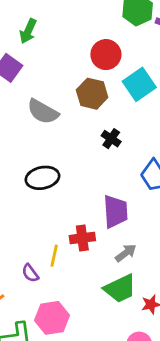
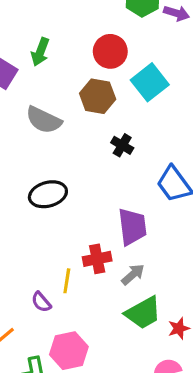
green arrow: (28, 31) -> (40, 52), moved
gray arrow: (126, 253) -> (133, 274), moved

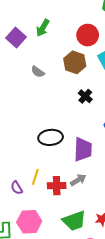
gray semicircle: (44, 120) -> (38, 72), size x0.6
black ellipse: (48, 194) -> (51, 137), moved
red cross: (97, 259) -> (57, 186), moved
green trapezoid: (143, 313) -> (74, 221), moved

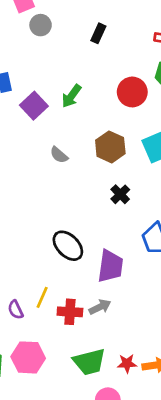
red circle: (88, 35) -> (132, 92), moved
black ellipse: (51, 137) -> (68, 246), turned 45

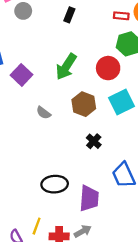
red circle: (132, 92) -> (108, 68), moved
green arrow: (71, 96) -> (66, 67), moved, size x1.4
black ellipse: (68, 246) -> (55, 184), turned -45

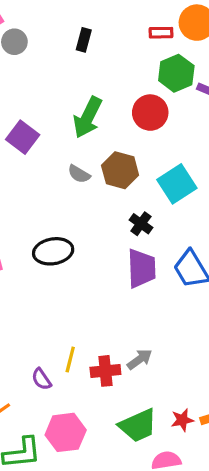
cyan square: (122, 102) -> (177, 184), moved
gray semicircle: (43, 113) -> (79, 174), moved
black ellipse: (55, 184) -> (53, 251), moved
purple trapezoid: (89, 198) -> (142, 268), moved

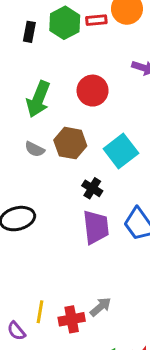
green hexagon: (176, 73) -> (65, 23), moved

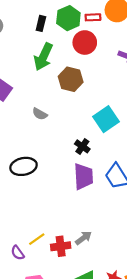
red circle: (93, 91) -> (85, 43), moved
green arrow: (38, 99) -> (43, 57), moved
brown hexagon: (70, 143) -> (71, 79), moved
yellow line: (40, 312) -> (37, 239), turned 42

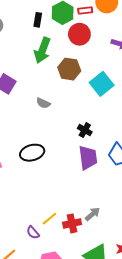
cyan square: (106, 119) -> (102, 84), moved

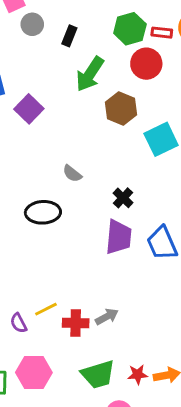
black rectangle: (38, 20) -> (69, 36), moved
gray semicircle: (43, 103) -> (72, 174), moved

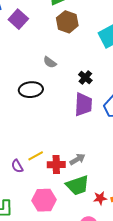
brown hexagon: (121, 108) -> (67, 22), moved
pink hexagon: (34, 373) -> (44, 200), moved
green trapezoid: (98, 374) -> (78, 185), moved

